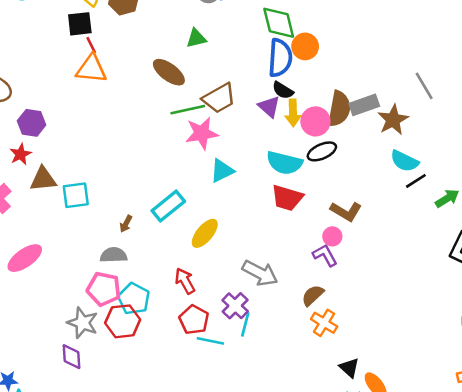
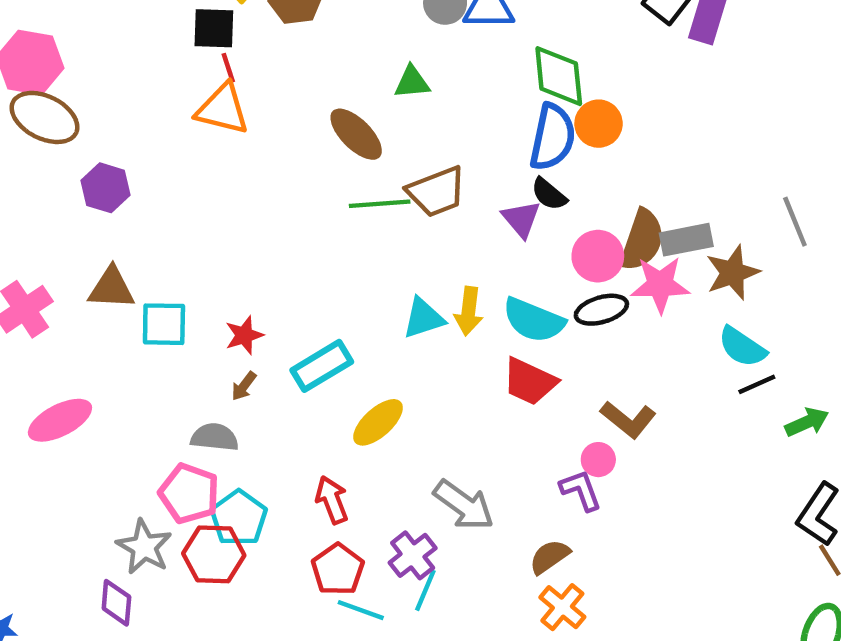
yellow arrow: (293, 113) -> (469, 311), moved
pink star: (202, 133) -> (660, 285), moved
red star: (20, 154) -> (244, 335), moved

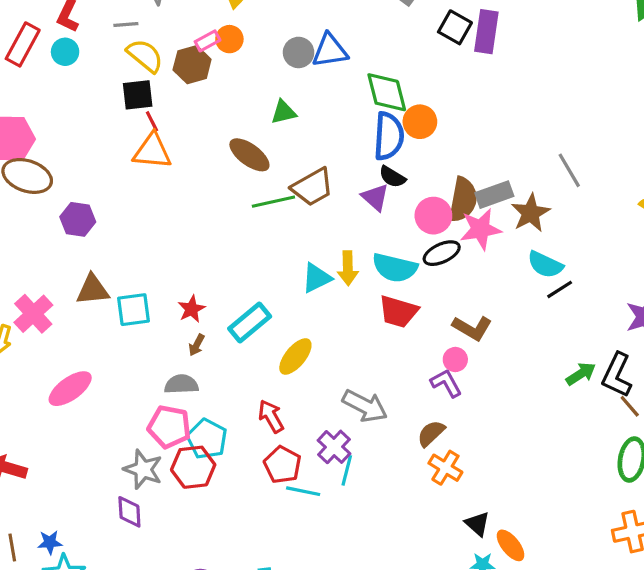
green arrow: (807, 422) -> (581, 374), moved

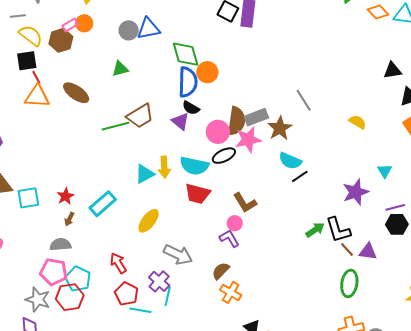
brown ellipse: (249, 155) -> (76, 93), moved
brown L-shape: (472, 328) -> (245, 203), turned 30
yellow ellipse: (295, 356) -> (149, 221), moved
black L-shape: (617, 375) -> (338, 230), turned -40

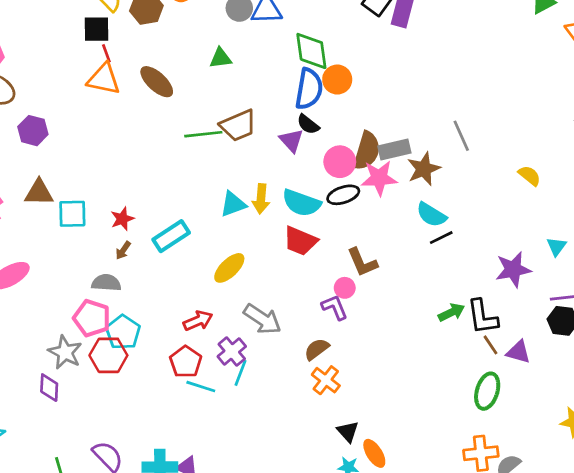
red arrow: (118, 263) -> (198, 321), moved, turned 90

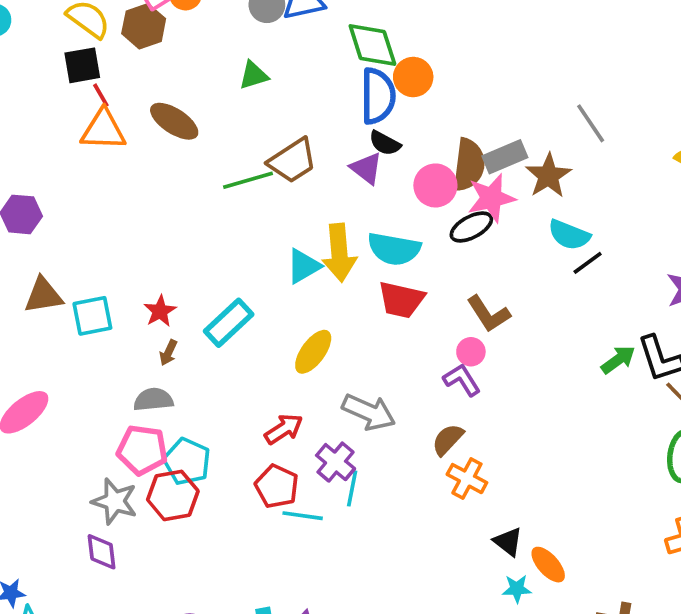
black ellipse: (343, 195) -> (471, 227), moved
yellow arrow: (261, 199) -> (339, 253), size x1.4

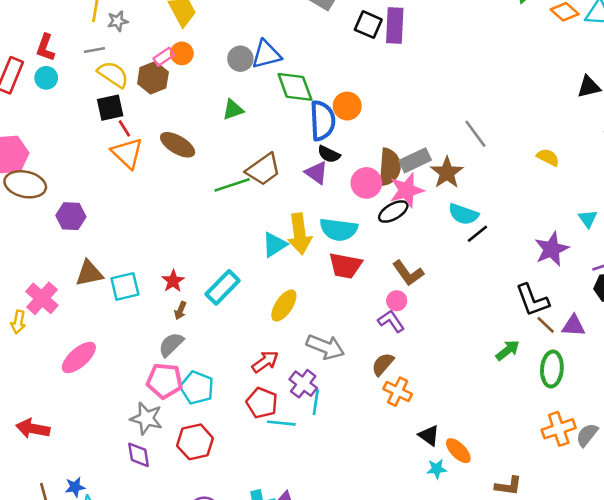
green diamond: (372, 45) -> (295, 87), moved
orange triangle: (103, 130) -> (127, 153), turned 44
green arrow: (618, 360) -> (508, 350), moved
gray semicircle: (153, 400) -> (171, 345), turned -36
red hexagon: (173, 495) -> (195, 442), moved

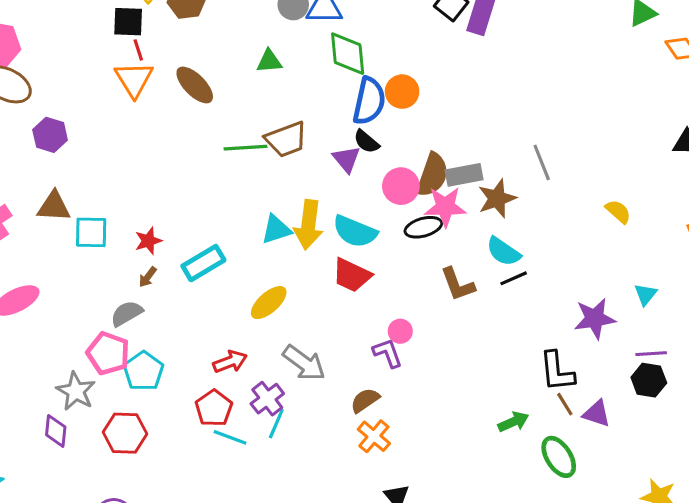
brown L-shape: (408, 273) -> (458, 284), moved
green ellipse: (552, 369) -> (559, 457), turned -52

